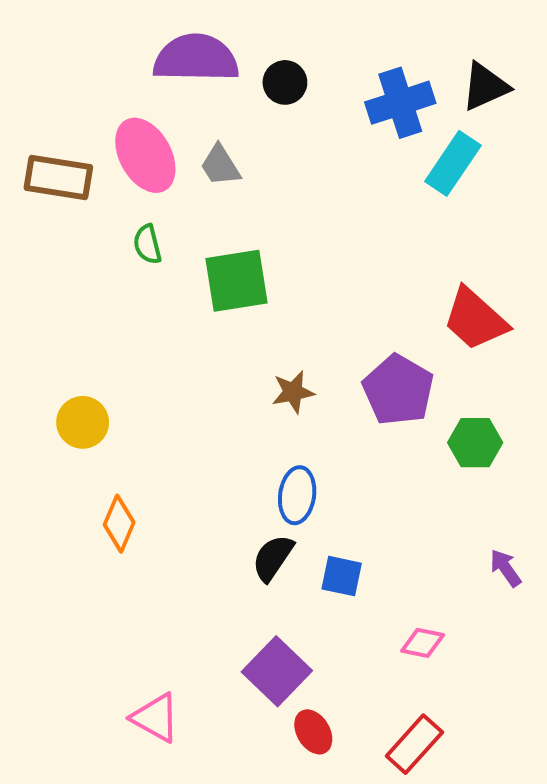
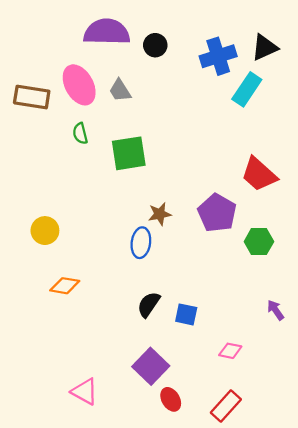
blue ellipse: (297, 495) -> (141, 243), moved
orange diamond: (119, 524) -> (65, 286), turned 76

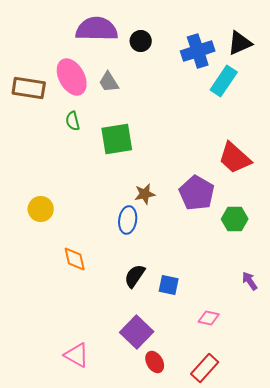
orange diamond: (65, 286) -> (75, 259), moved, turned 68

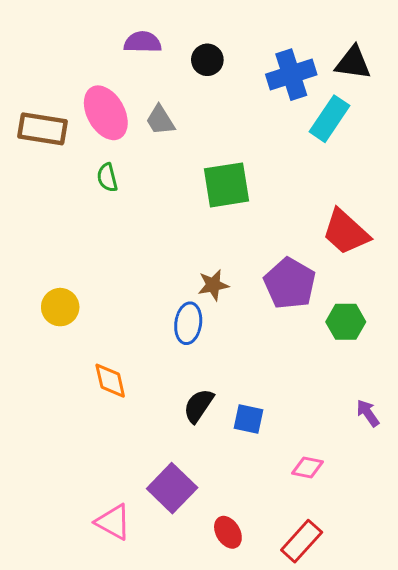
purple semicircle: (97, 29) -> (143, 42), size x0.6
black triangle: (240, 43) -> (353, 63), turned 32
green square: (117, 139) -> (226, 185), moved
purple square: (137, 332) -> (172, 488), moved

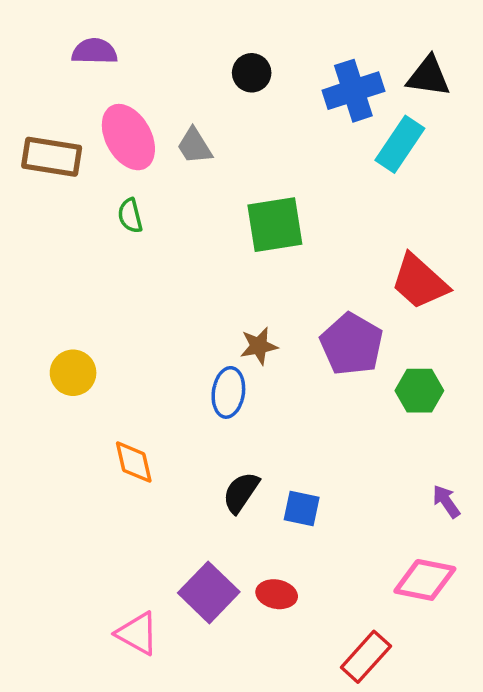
purple semicircle: (143, 42) -> (94, 51), moved
pink diamond: (307, 468) -> (425, 580), moved, size x1.6
red ellipse: (228, 532) -> (277, 594), moved, turned -48

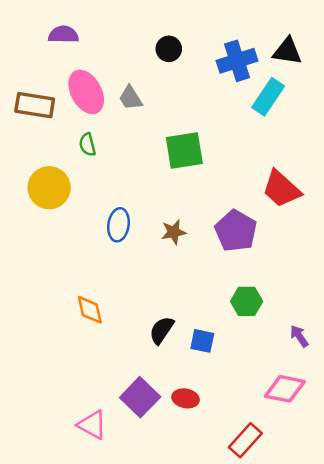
yellow circle: (73, 373) -> (49, 188), moved, size x1.4
green hexagon: (419, 391) -> (247, 301), moved
blue ellipse: (228, 392) -> (119, 225), moved

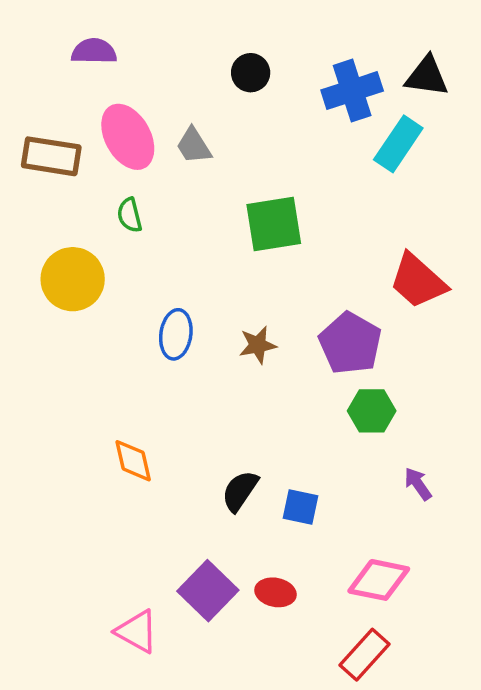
green hexagon: (247, 301) -> (372, 411), moved
purple arrow: (299, 336) -> (418, 484), moved
pink diamond: (285, 389) -> (379, 580), moved

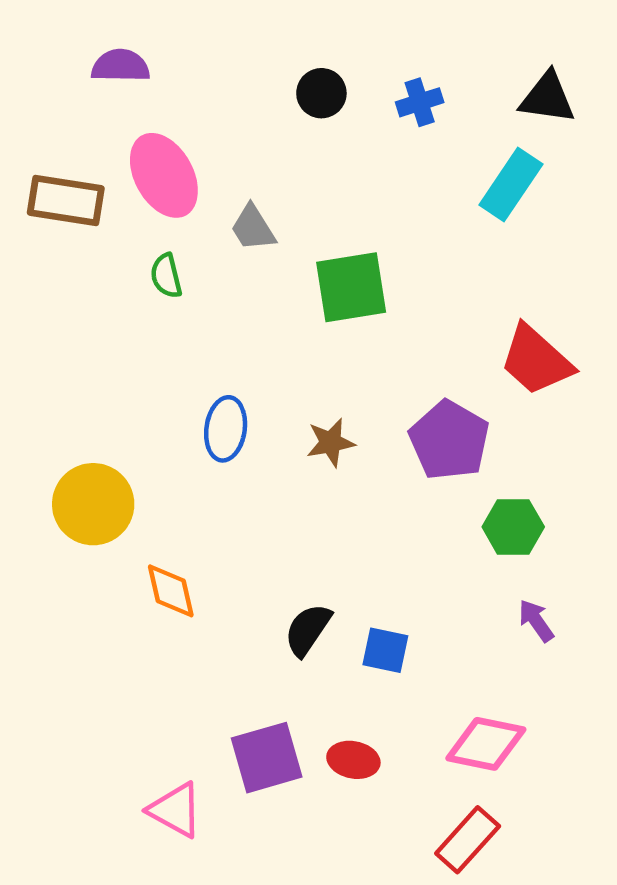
blue cross: (352, 91) -> (420, 102), moved, size x0.6
gray trapezoid: (194, 146) -> (253, 228), moved
yellow circle: (73, 279) -> (93, 504), moved
green hexagon: (372, 411) -> (513, 527), moved
purple square: (208, 591) -> (267, 758), turned 30

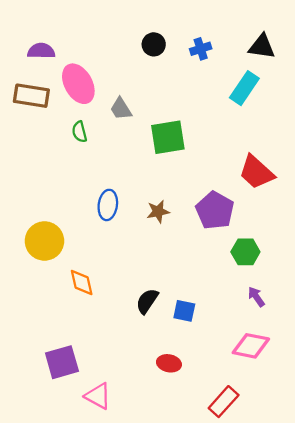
purple semicircle: (121, 66) -> (41, 51), moved
pink diamond: (486, 744) -> (251, 346), moved
purple square: (267, 758) -> (62, 362), moved
pink triangle: (175, 810) -> (98, 396), moved

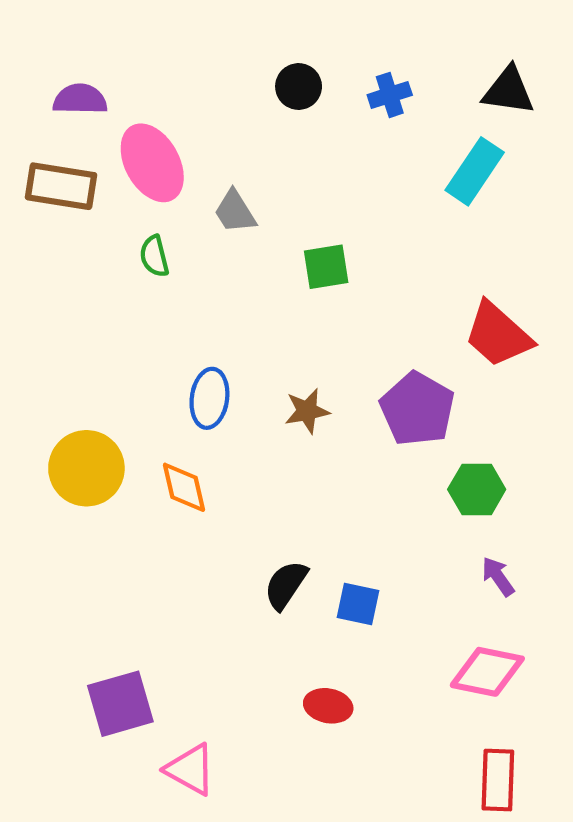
green square: (168, 137) -> (326, 267), size x0.7
orange diamond: (82, 282) -> (184, 487), moved
red rectangle: (224, 402) -> (498, 780), moved, turned -40

